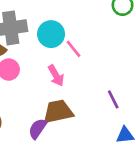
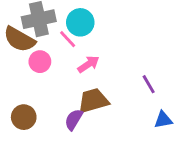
pink line: (73, 49) -> (68, 39), moved
pink arrow: (56, 76) -> (88, 64), turned -90

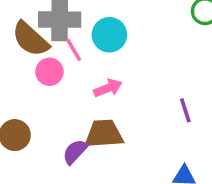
pink line: (68, 39) -> (74, 50), moved
purple line: (149, 84) -> (185, 110), moved

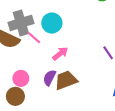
pink circle: (49, 72) -> (21, 78), moved
purple semicircle: (75, 152) -> (49, 78), moved

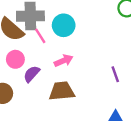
pink circle: (21, 78) -> (15, 59), moved
purple semicircle: (49, 78) -> (32, 74), moved

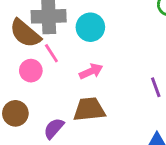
pink line: (40, 36) -> (51, 53), moved
purple semicircle: (32, 74) -> (54, 128), moved

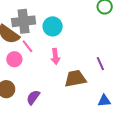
pink arrow: (91, 71) -> (55, 56), turned 112
brown trapezoid: (89, 109) -> (75, 79), moved

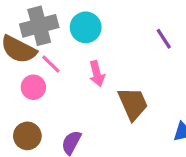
purple line: (100, 64) -> (164, 39), moved
brown trapezoid: (75, 79) -> (133, 104), turned 85

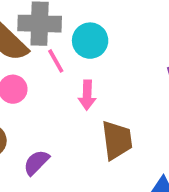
pink line: (51, 64) -> (56, 61), moved

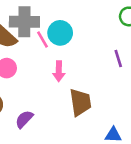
pink line: (56, 61) -> (43, 40), moved

